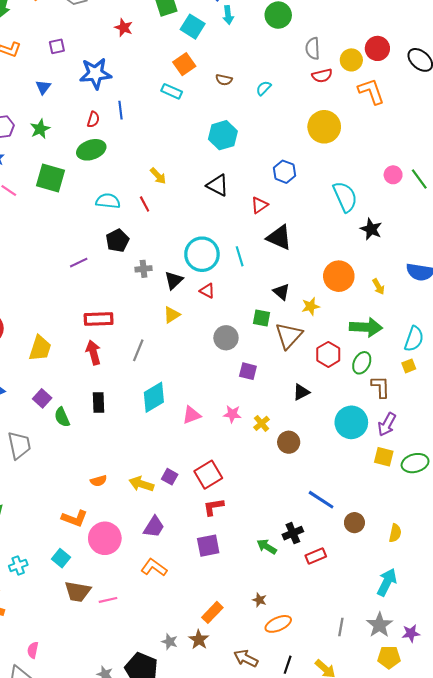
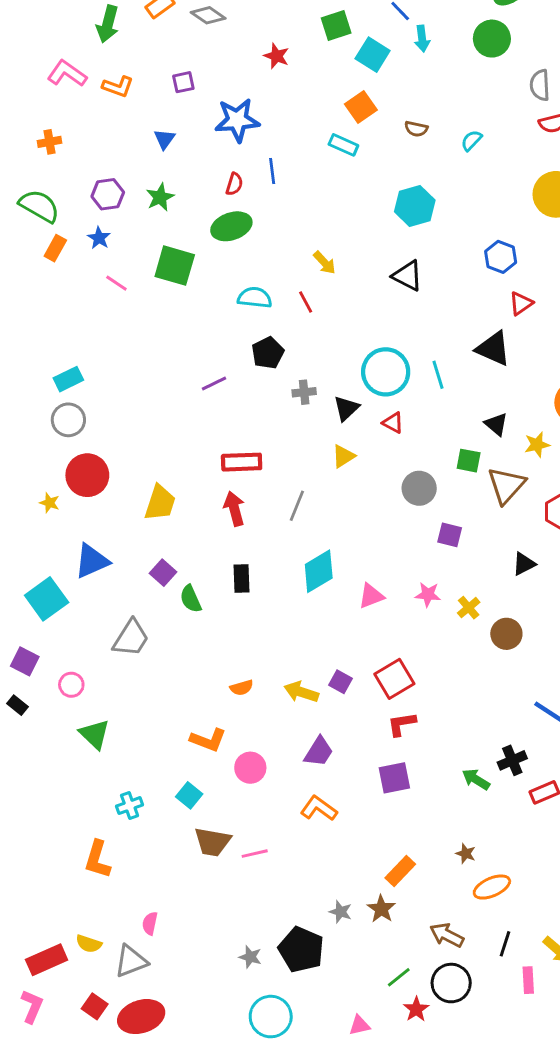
red triangle: (259, 205) -> (521, 303), moved
gray trapezoid: (19, 445) -> (131, 638), turned 44
pink circle: (105, 538) -> (250, 768), size x0.7

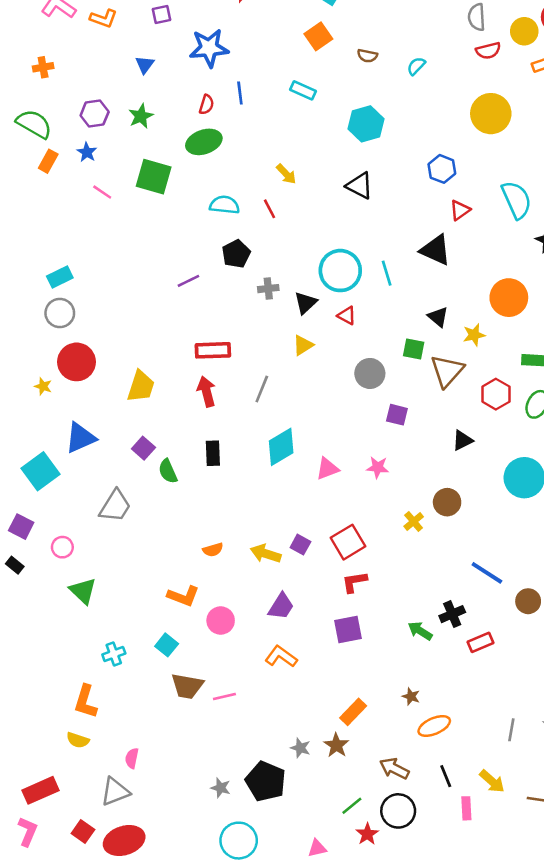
cyan rectangle: (343, 145) -> (303, 90), moved
yellow cross: (469, 608) -> (414, 521), moved
yellow semicircle: (89, 944) -> (78, 740), moved
black line: (505, 944) -> (446, 776), turned -40

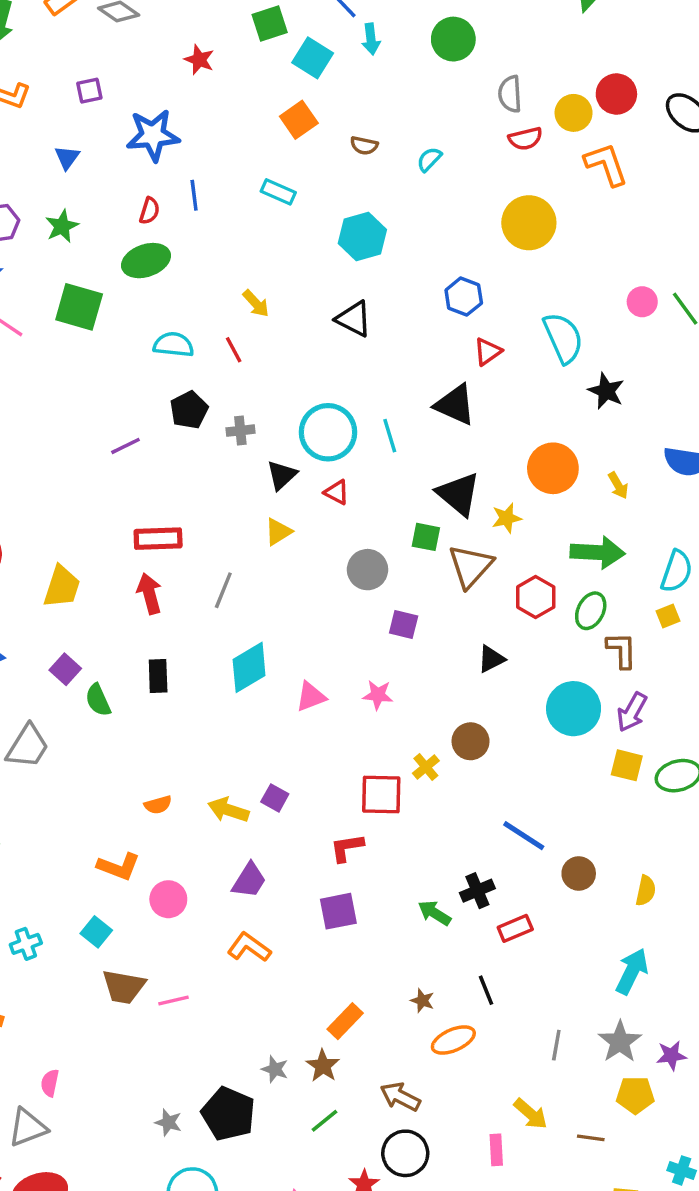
gray cross: (268, 289) -> (240, 431), moved
black triangle: (438, 317) -> (458, 494), size x1.6
red square: (348, 542) -> (381, 794), moved, turned 32
black line: (446, 776) -> (486, 990), moved
green line: (352, 806) -> (325, 1121), moved

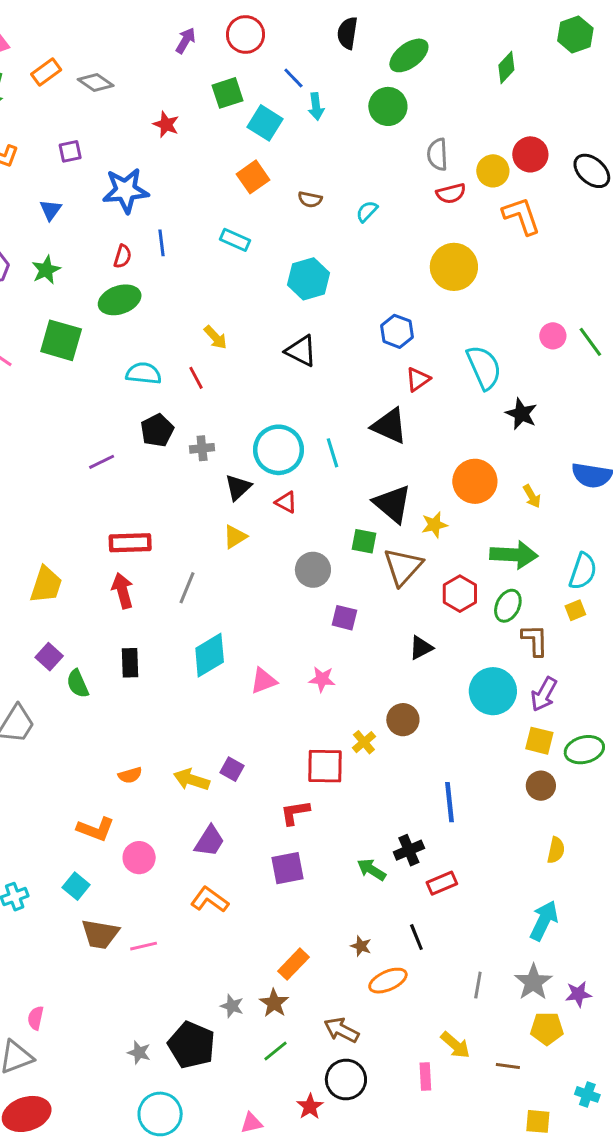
blue line: (524, 836) -> (449, 802), turned 51
brown circle: (579, 873) -> (541, 786), moved

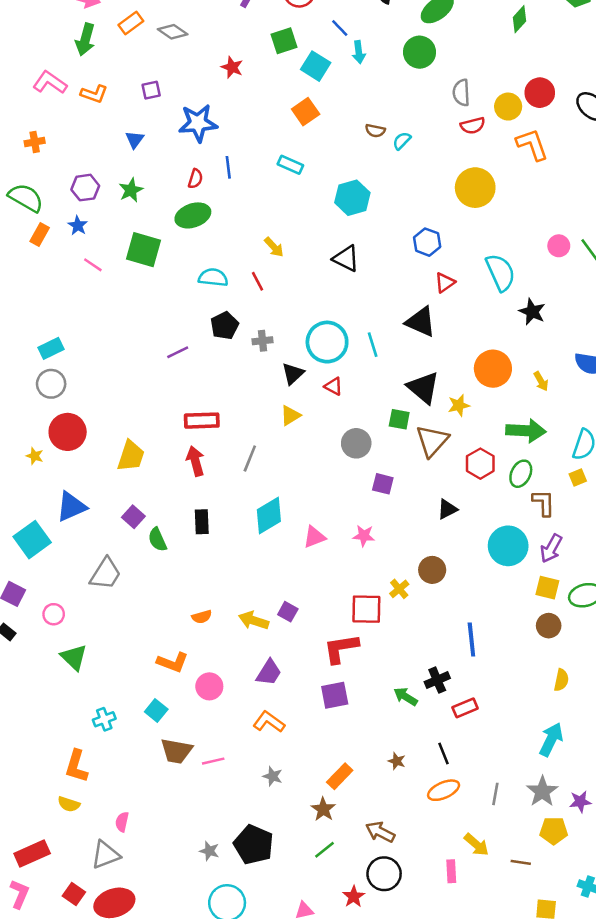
brown semicircle: (310, 199) -> (375, 131), moved
red L-shape: (295, 813) -> (341, 648), size x1.4
orange ellipse: (388, 981) -> (444, 790), moved
gray star: (232, 1006) -> (273, 776), moved

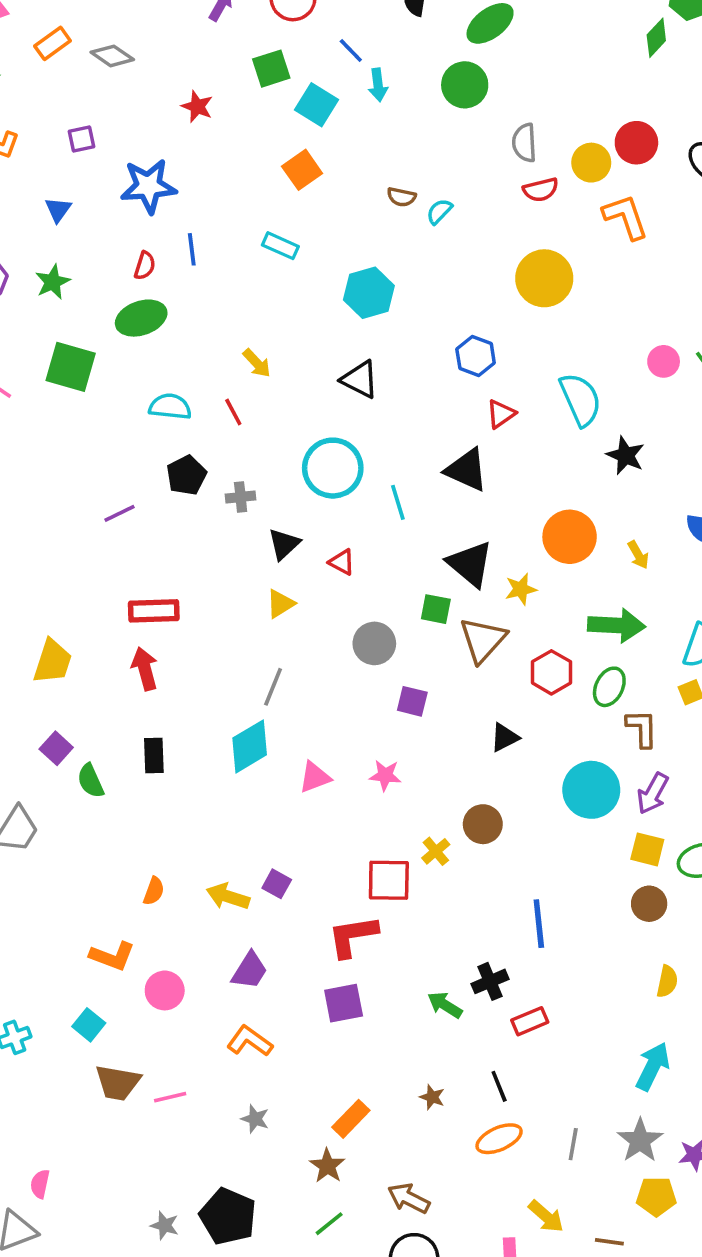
green diamond: (520, 19) -> (656, 38), moved
cyan circle: (327, 342) -> (333, 468), moved
gray line: (250, 458) -> (273, 687), moved
orange semicircle: (202, 617) -> (154, 891), turned -54

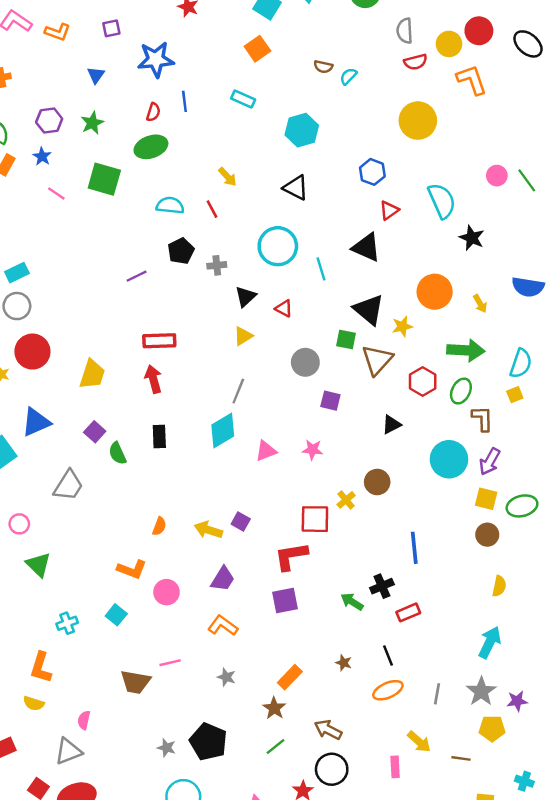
brown trapezoid: (118, 1083) -> (135, 682), moved

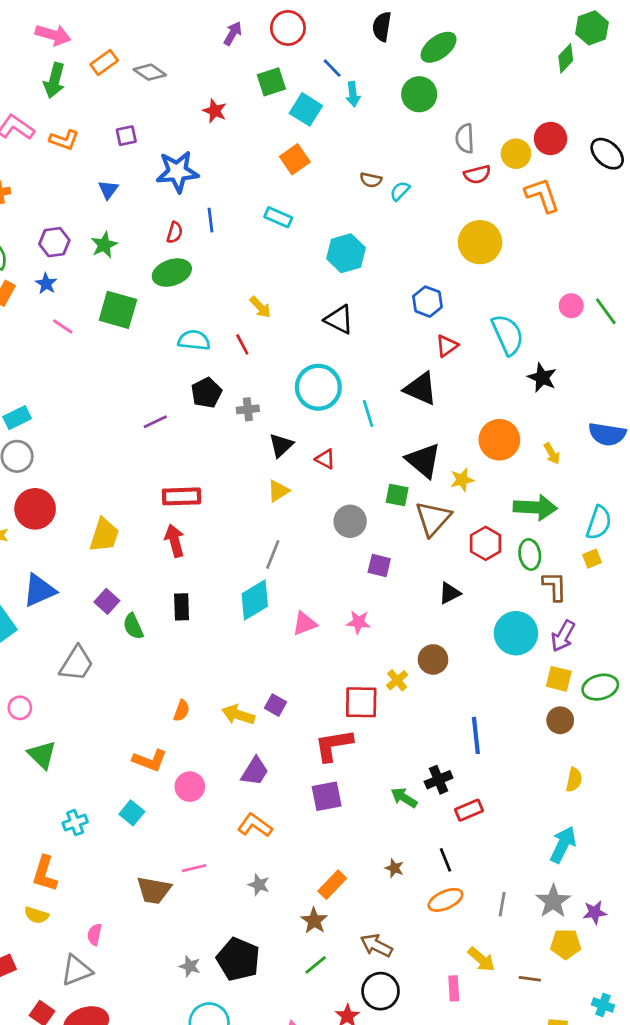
green ellipse: (461, 391) -> (530, 554), turned -35

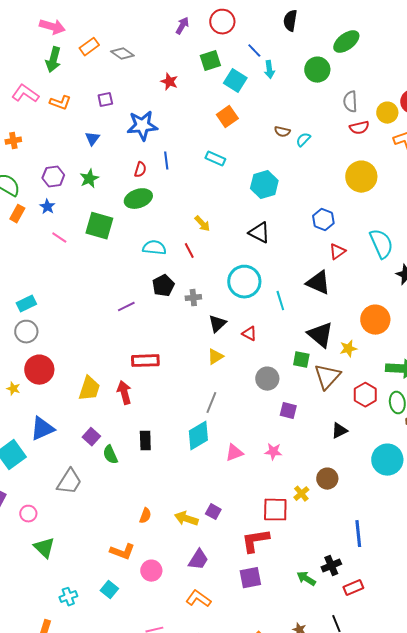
green ellipse: (439, 47) -> (346, 42), moved
red arrow: (175, 541) -> (124, 393), moved

